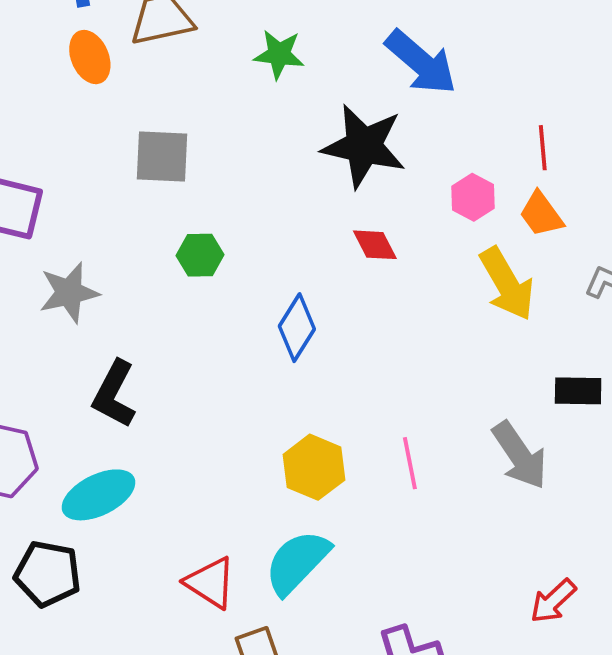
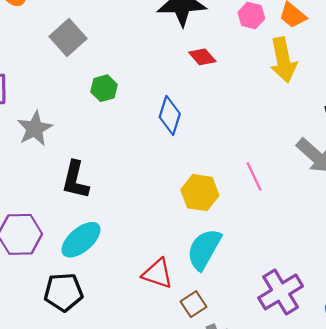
gray square: (162, 157) -> (68, 37), turned -30
yellow arrow: (507, 284) -> (283, 60), turned 33

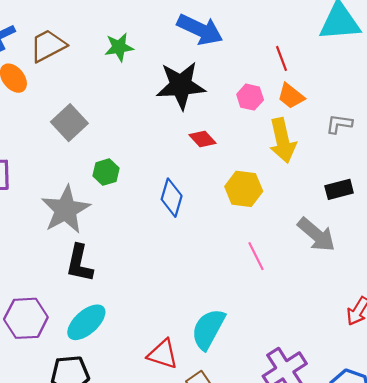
gray star: (35, 129) -> (66, 210), moved, size x1.4
yellow hexagon: (200, 193) -> (244, 189), moved

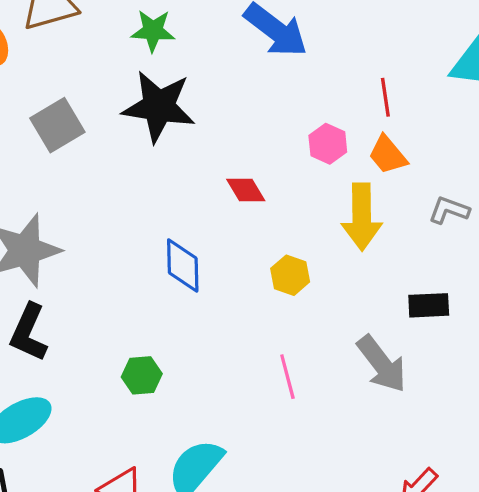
black star: (181, 85) -> (159, 106), moved
green hexagon: (106, 172) -> (142, 375), moved
yellow hexagon: (244, 189) -> (290, 275), size x0.7
blue diamond: (172, 198) -> (183, 266), turned -30

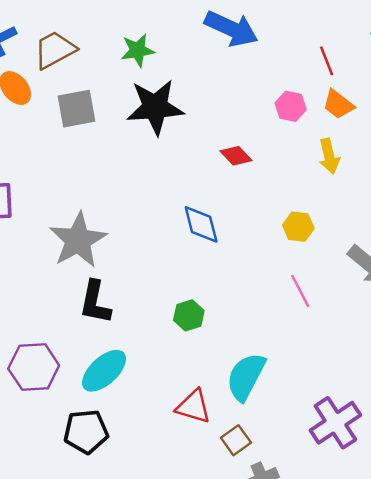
gray square: (57, 125) -> (76, 109), moved, turned 33
yellow arrow: (362, 217) -> (329, 156), size x0.7
yellow hexagon: (290, 275) -> (298, 227), moved

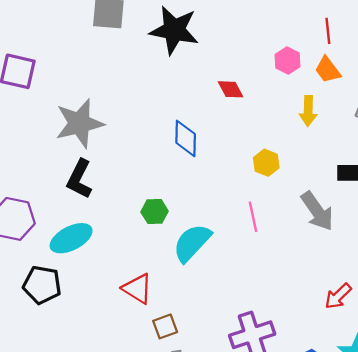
cyan semicircle: (246, 377) -> (192, 243), moved

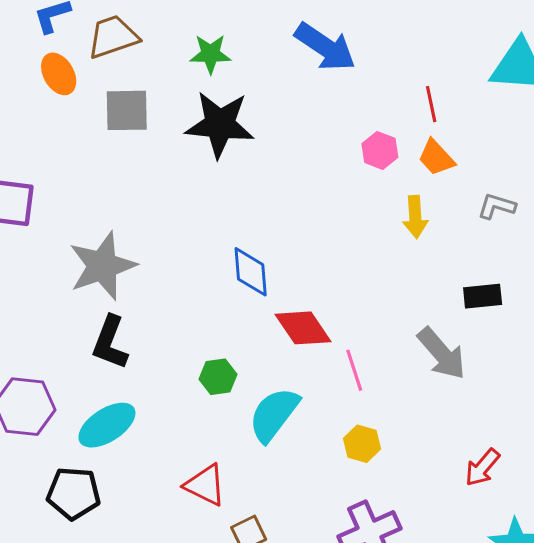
red diamond: (231, 89) -> (303, 328), moved, size x1.5
yellow hexagon: (266, 163) -> (362, 444), moved

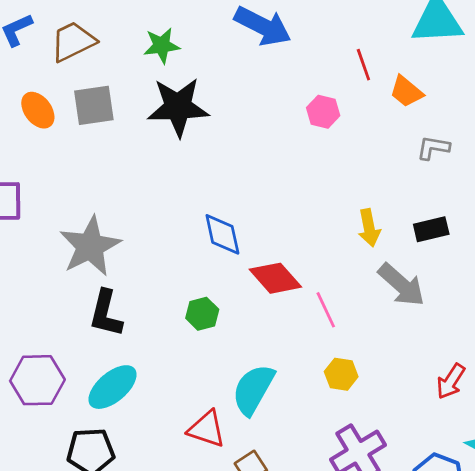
orange ellipse: (59, 74) -> (38, 110), moved
orange trapezoid: (436, 158) -> (406, 92), moved
yellow arrow: (415, 217) -> (369, 228), moved
green hexagon: (218, 377) -> (202, 314), moved
cyan semicircle: (274, 415) -> (253, 389), moved

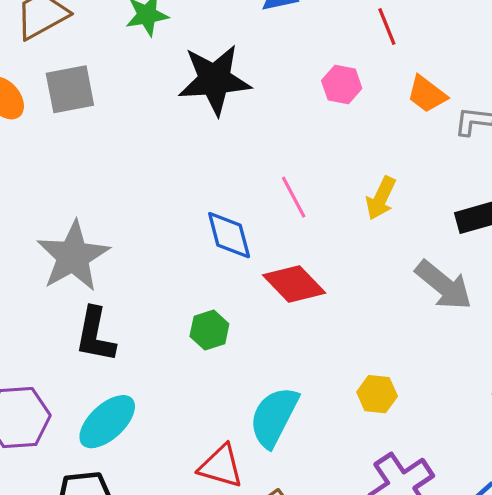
orange trapezoid: (406, 92) -> (427, 94), moved
black star: (178, 107) -> (215, 80), moved
yellow arrow: (369, 228) -> (381, 198), moved, turned 39
pink line: (326, 310) -> (294, 197), moved

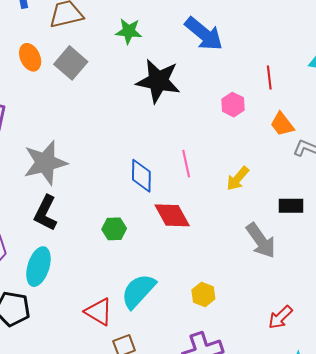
gray square: (70, 89) -> (71, 63), turned 36
cyan ellipse: (107, 422) -> (38, 267), turned -45

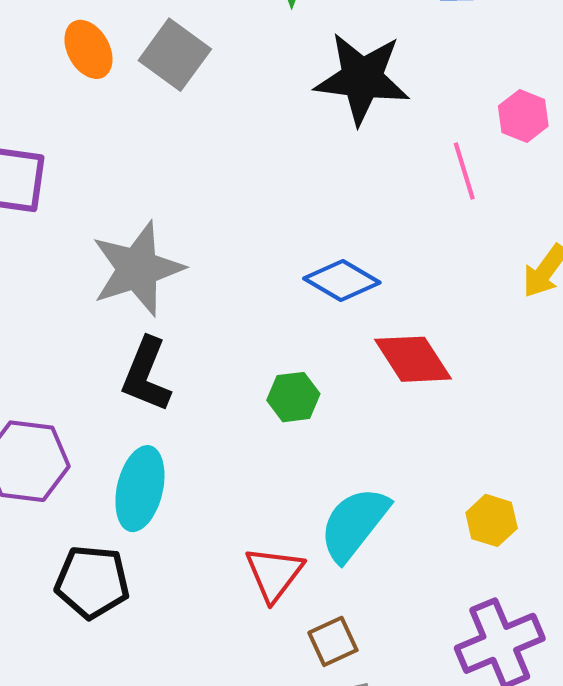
pink line: (186, 164) -> (464, 171), moved
blue diamond: (141, 176) -> (342, 281), turned -56
red triangle: (99, 312) -> (274, 574), turned 40

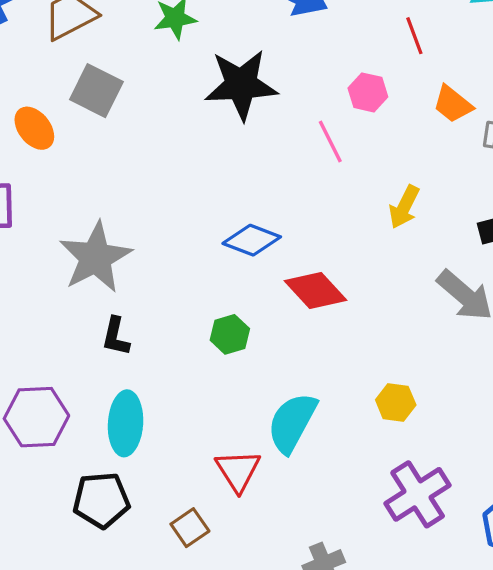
orange ellipse: (88, 49) -> (34, 128), moved
black L-shape: (146, 375) -> (116, 336), size x0.7
brown square: (333, 641) -> (190, 528), moved

